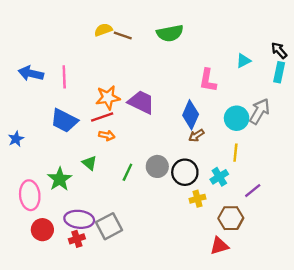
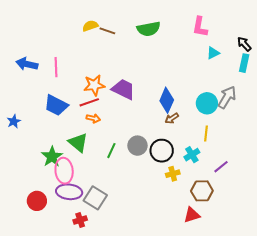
pink L-shape: (208, 80) -> (200, 27), moved
green triangle: (89, 163) -> (78, 143), size x1.5
pink ellipse: (30, 195) -> (64, 171), moved
gray square: (109, 226) -> (95, 198), turned -30
red cross: (77, 239) -> (80, 220), moved

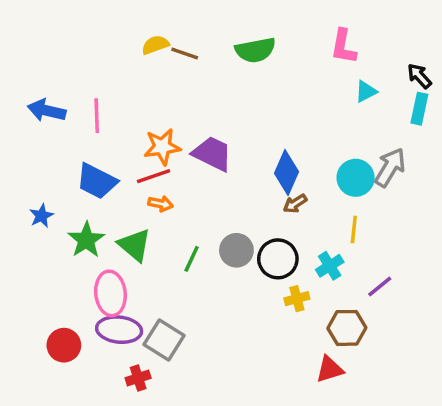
blue star: (14, 121) -> (41, 216), moved
green star: (52, 157) -> (86, 240), moved

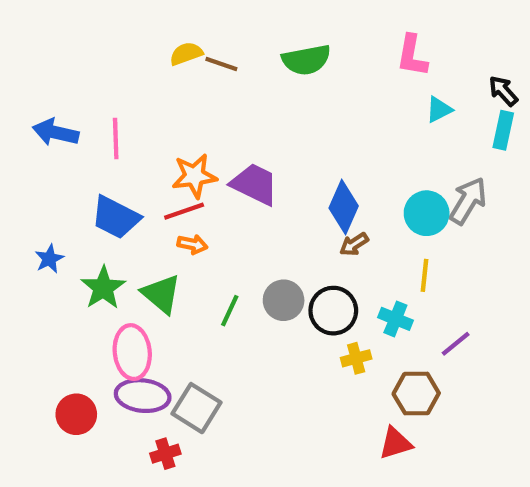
cyan cross: (330, 266) -> (395, 319), turned -36

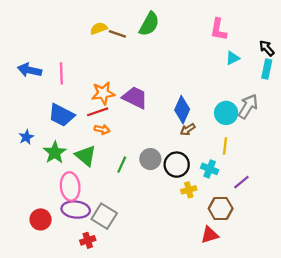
green semicircle: (306, 60) -> (149, 24), moved, turned -50

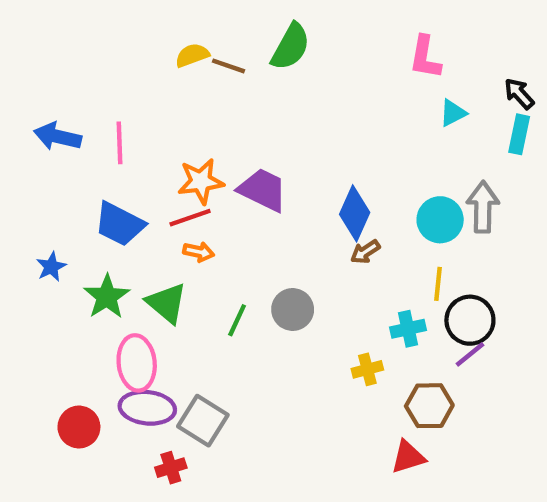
gray arrow: (248, 106) -> (483, 207), turned -30
black circle: (177, 165) -> (470, 320), moved
cyan cross: (210, 169) -> (408, 329), turned -35

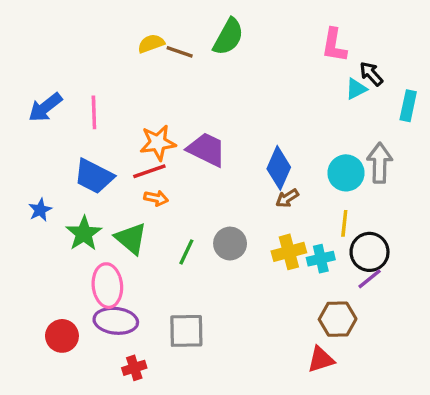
black arrow: (519, 94) -> (371, 74), moved
blue arrow: (58, 136) -> (45, 107), turned -51
yellow cross: (367, 369) -> (289, 252), moved, size x1.4
gray square: (203, 421) -> (186, 331), moved, turned -33

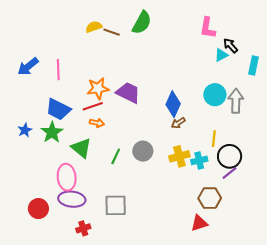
cyan circle: (346, 173) -> (215, 95), moved
green star: (84, 233) -> (52, 132), moved

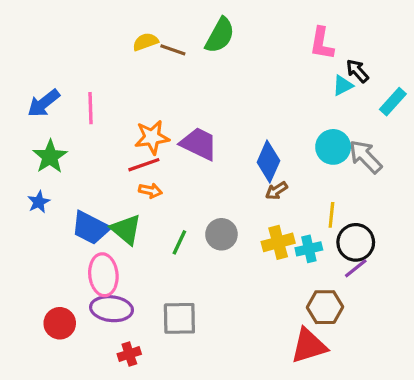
cyan rectangle: (254, 65) -> (393, 102), turned 30
gray arrow: (236, 101) -> (365, 157), turned -45
blue trapezoid: (58, 109) -> (90, 228), moved
green star: (52, 132) -> (50, 157), moved
red triangle: (199, 223) -> (309, 346), size x1.4

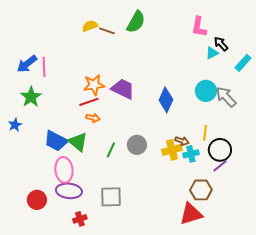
pink line: (90, 108) -> (44, 67), moved
brown arrow: (276, 191) -> (182, 141), moved, turned -128
blue star: (39, 202) -> (15, 125), moved

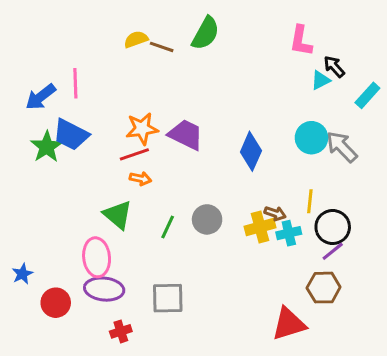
pink line: (44, 67) -> (75, 83), moved
blue star: (15, 125) -> (22, 274), moved
blue trapezoid: (56, 141) -> (71, 135), moved
brown hexagon: (201, 190) -> (324, 288), moved

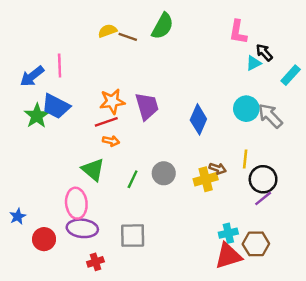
purple trapezoid: (186, 135) -> (147, 106), turned 48
cyan cross: (289, 233) -> (228, 233), moved
brown hexagon: (324, 288) -> (256, 244), moved

